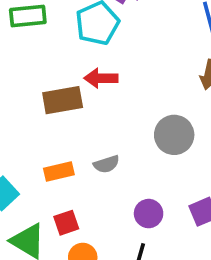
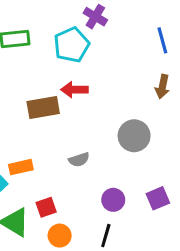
orange rectangle: (59, 171) -> (21, 167), moved

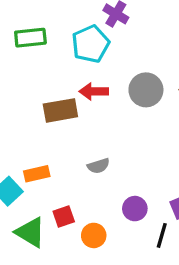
gray circle: (134, 136) -> (146, 90), moved
orange circle: (60, 236) -> (94, 235), moved
black line: (106, 236) -> (162, 235), moved

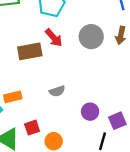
red arrow: (94, 91) -> (54, 38), turned -132
purple circle: (135, 209) -> (90, 112), moved

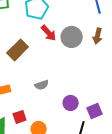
red arrow: (54, 38) -> (49, 33), moved
brown rectangle: (30, 51) -> (18, 50), turned -35

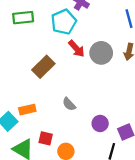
gray semicircle: (42, 85) -> (69, 104), turned 64
red square: (20, 117) -> (46, 138), turned 32

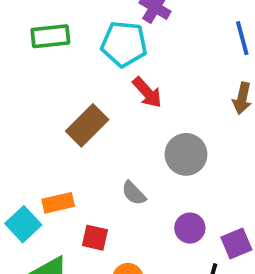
cyan pentagon: (64, 22) -> (124, 44), turned 30
gray circle: (101, 53) -> (186, 154), moved
red square: (46, 138) -> (95, 238), moved

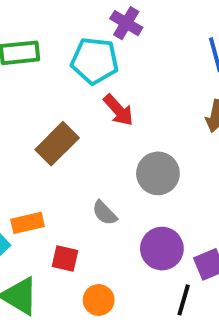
purple circle: (190, 228) -> (162, 249), size x1.4

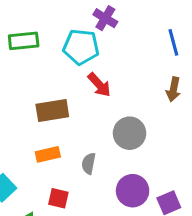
brown rectangle: (57, 144) -> (52, 110), turned 36
gray semicircle: (105, 213) -> (89, 163), turned 55
orange rectangle: (27, 223) -> (48, 154), moved

